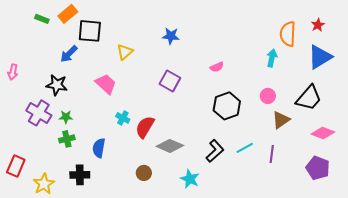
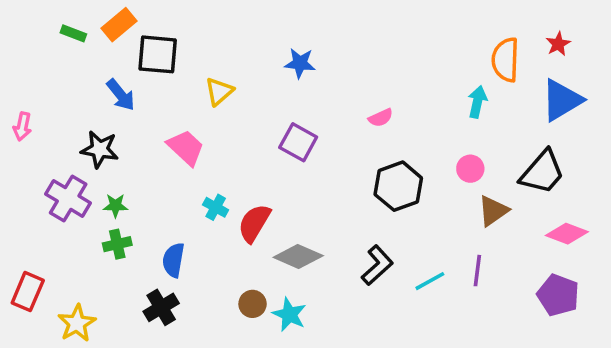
blue arrow: (69, 54) -> (121, 95), turned -84
cyan line: (245, 148) -> (430, 281), moved
black cross: (80, 175) -> (161, 307), moved, turned -30
cyan star: (190, 179) -> (289, 314), moved

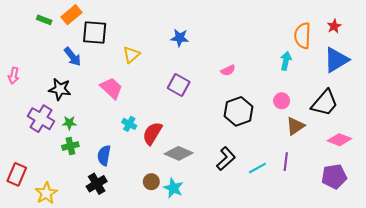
purple pentagon: (558, 295) -> (334, 176), turned -30

